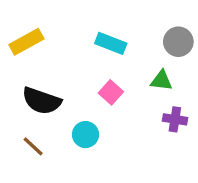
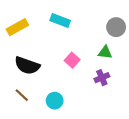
cyan rectangle: (111, 43) -> (60, 21), moved
purple cross: (175, 119) -> (102, 78), moved, turned -32
cyan circle: (85, 135) -> (55, 101), moved

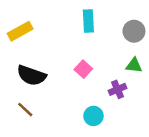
cyan rectangle: (60, 21) -> (88, 21), moved, turned 66
green triangle: (105, 52) -> (134, 65), moved
cyan circle: (55, 101) -> (93, 116), moved

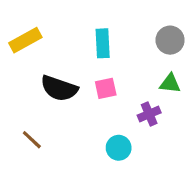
cyan rectangle: (88, 21) -> (103, 43), moved
pink square: (83, 69) -> (106, 88), turned 36
black semicircle: (31, 75) -> (59, 88), moved

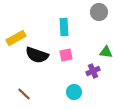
yellow rectangle: (25, 40) -> (16, 38), moved
gray circle: (170, 40) -> (99, 12), moved
brown line: (32, 140) -> (24, 94), moved

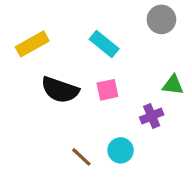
cyan rectangle: (64, 27) -> (104, 44), turned -48
yellow rectangle: (16, 38) -> (32, 44), moved
brown line: (24, 94) -> (81, 157), moved

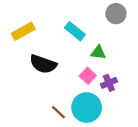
green triangle: (173, 85) -> (98, 52), moved
pink square: (107, 90) -> (88, 76), moved, turned -35
cyan circle: (121, 150) -> (87, 108), size x1.6

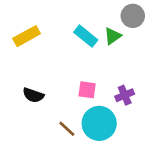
green triangle: (98, 52) -> (113, 36), moved, turned -42
black semicircle: (43, 64) -> (33, 95), moved, size x0.7
pink square: (88, 76) -> (87, 90), moved, turned -35

